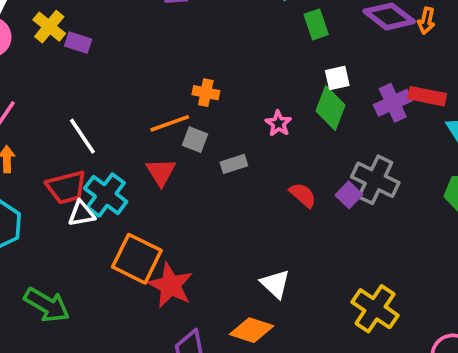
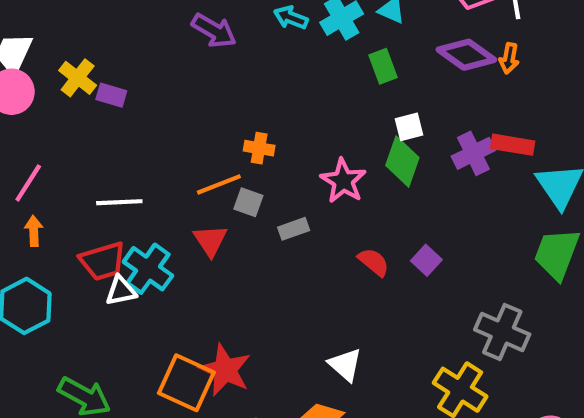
pink star: (278, 123) -> (343, 181), size x1.5
white line: (82, 136) -> (119, 202), turned -57
gray cross: (375, 180) -> (502, 332), moved
orange square: (137, 259) -> (186, 383), moved

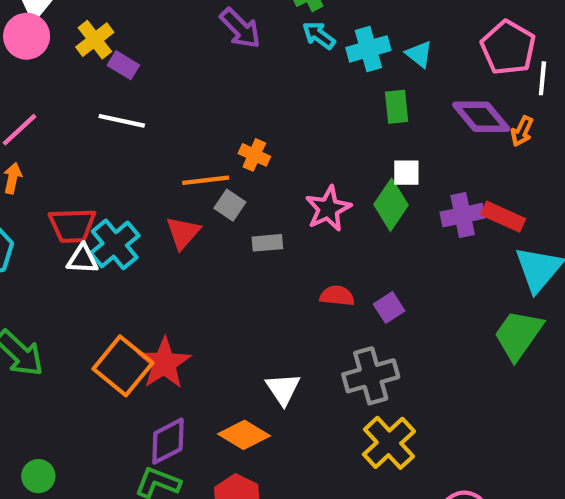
white line: (119, 202) -> (122, 121), moved
red semicircle: (374, 262) -> (337, 296), turned -48
gray cross: (502, 332) -> (371, 376), moved, turned 36

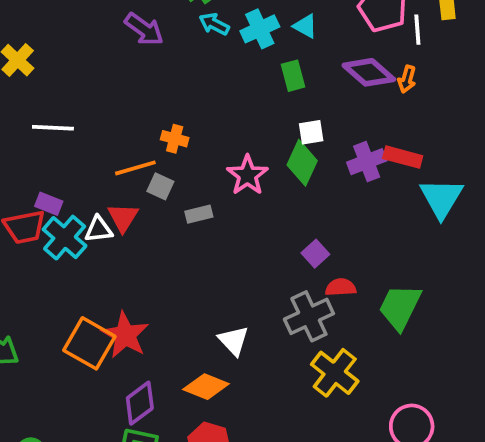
purple rectangle: (123, 65) -> (49, 204), moved
white triangle: (83, 259) -> (99, 229), moved
red semicircle: (337, 296) -> (341, 287), moved
green trapezoid: (518, 335) -> (400, 307), moved

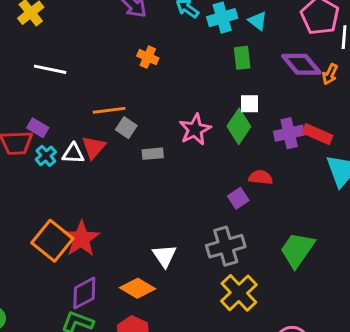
orange cross: (175, 139) -> (148, 57), moved
cyan cross: (65, 238) -> (46, 156), size x0.6
red semicircle: (341, 287) -> (261, 177), moved

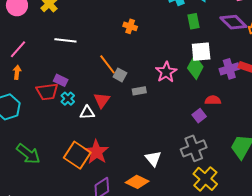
white square: (249, 104) -> (201, 52), size x1.5
orange line: (109, 110) -> (107, 64), turned 65
red triangle: (94, 147) -> (102, 100), moved
white triangle: (73, 154) -> (87, 113), moved

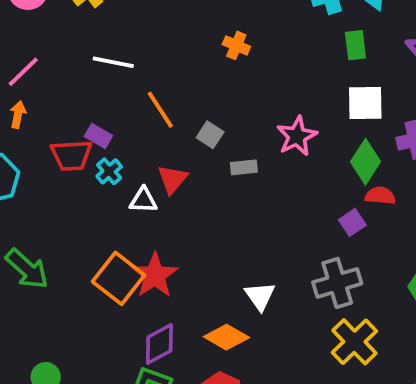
orange line: (107, 64) -> (160, 110), moved
green diamond: (195, 67) -> (366, 162), moved

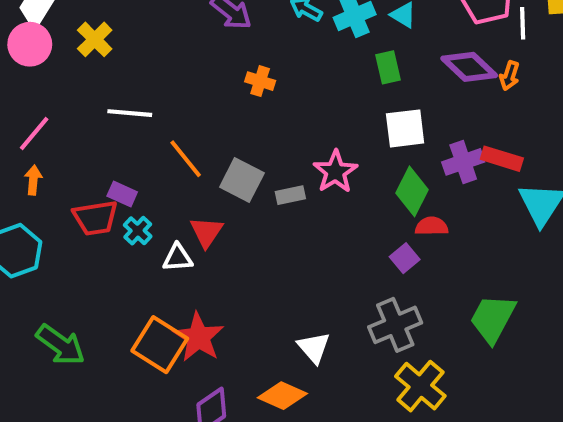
gray square: (210, 135) -> (242, 180), size x1.5
gray rectangle: (244, 167) -> (290, 195), moved

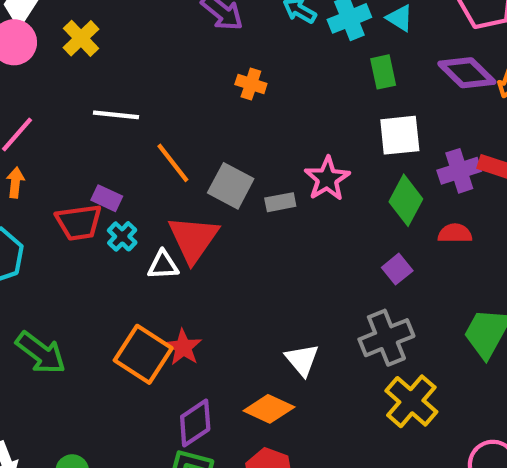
red semicircle: (432, 226) -> (455, 233), moved
red triangle: (207, 232) -> (193, 239), size x1.5
red star: (198, 337) -> (183, 347), size x0.7

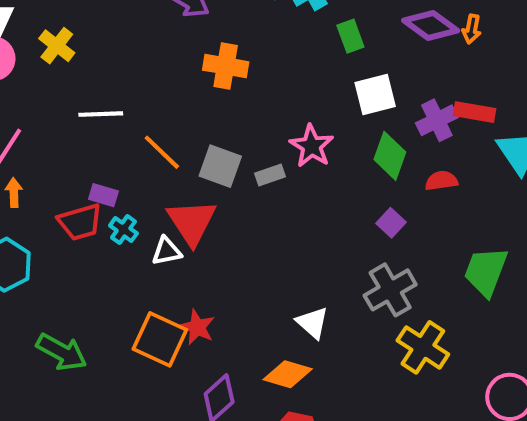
orange cross: (251, 84) -> (226, 66), size x1.5

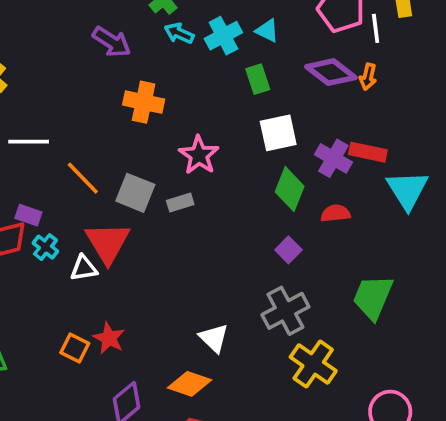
purple cross: (437, 120) -> (333, 158), turned -36
pink star: (312, 146) -> (199, 155), moved
orange square: (160, 339) -> (75, 348), size x0.6

